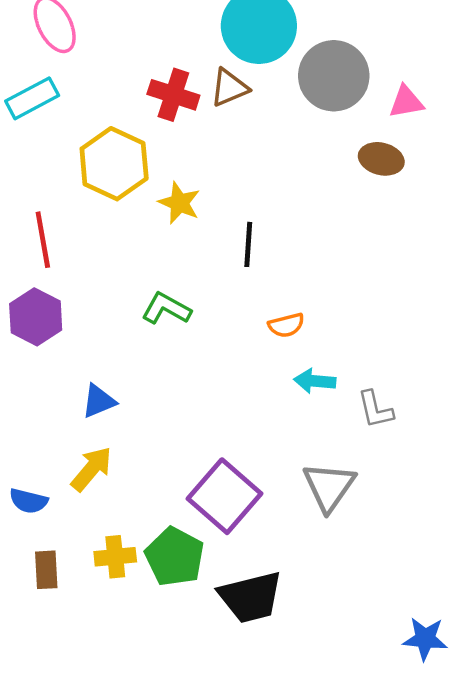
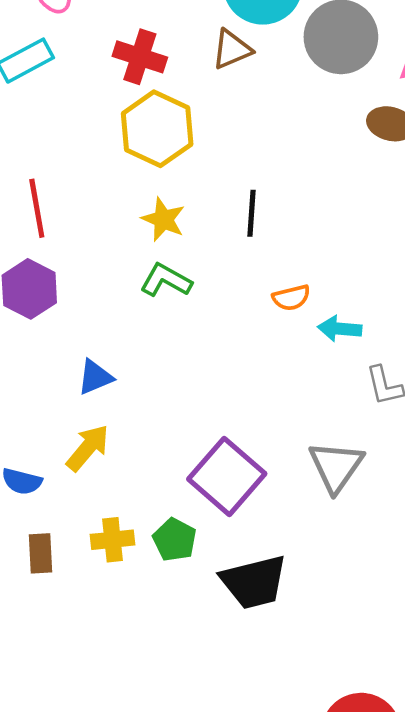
red cross: (173, 95) -> (140, 57), moved
yellow hexagon: (114, 164) -> (157, 129), moved
yellow star: (179, 203) -> (163, 219), moved
cyan arrow: (315, 381) -> (340, 329), moved
green pentagon: (175, 557) -> (175, 540), size x0.7

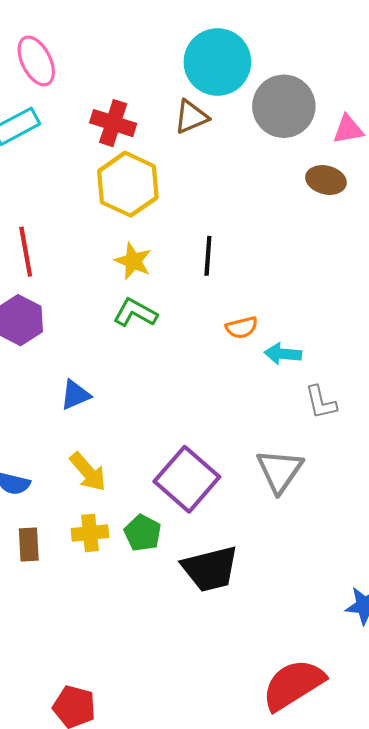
yellow arrow: (88, 448) -> (88, 472), moved, turned 99

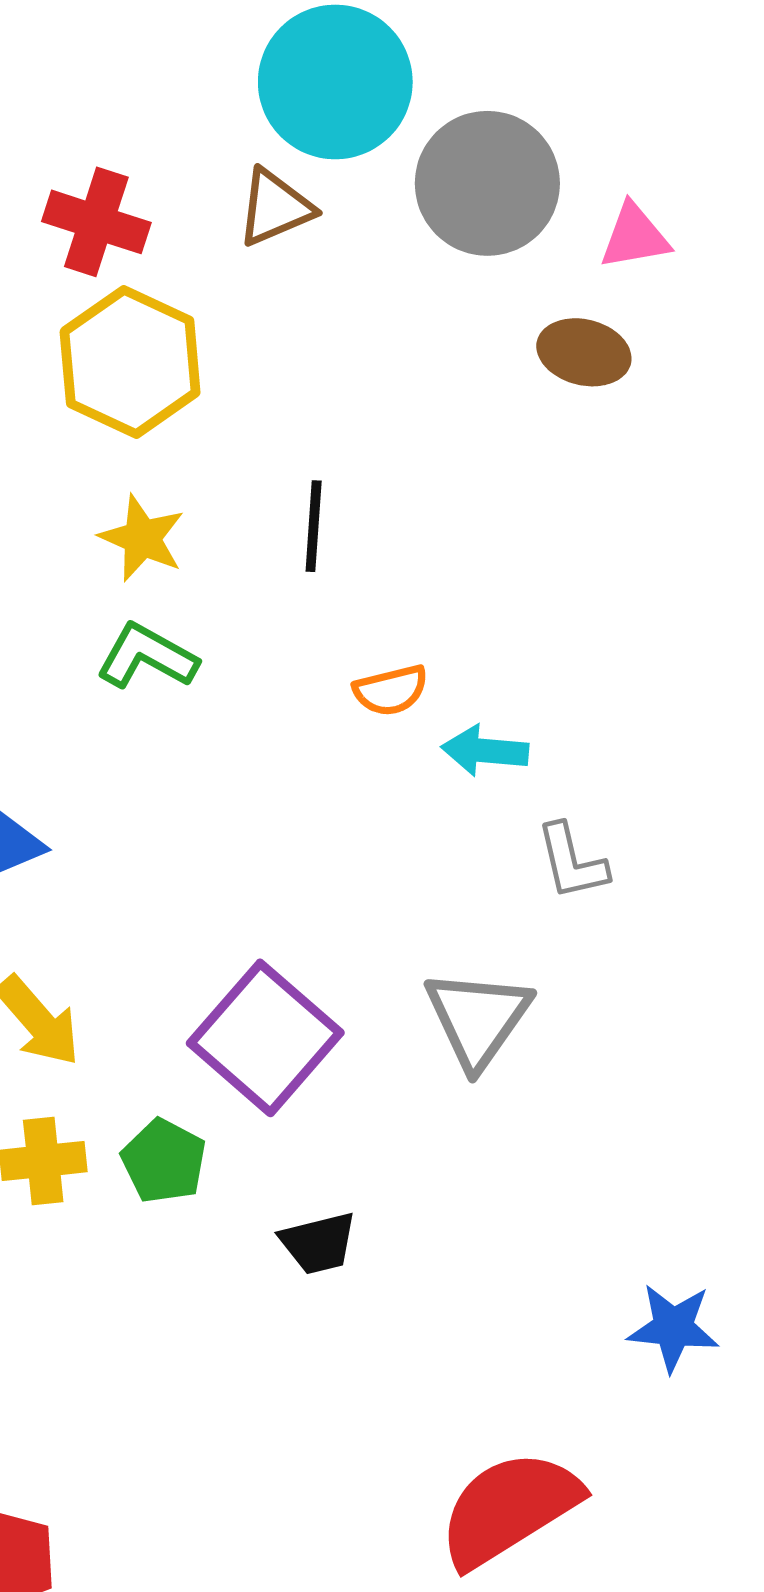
black trapezoid: (210, 569) -> (318, 1243), size x0.6

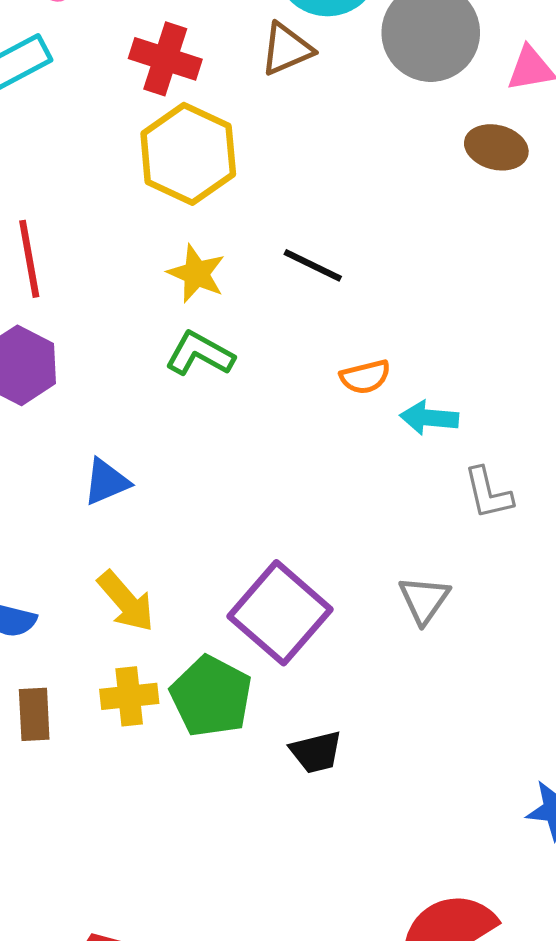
black line: (314, 526) -> (313, 265), turned -68
gray triangle: (478, 1019) -> (424, 600), size x0.7
green pentagon: (164, 1161) -> (211, 696), size x1.4

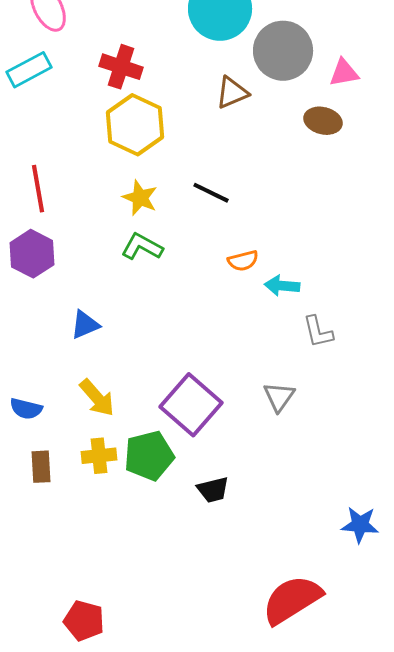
brown triangle: (287, 49) -> (232, 93), moved
green pentagon: (211, 696) -> (149, 456), turned 30

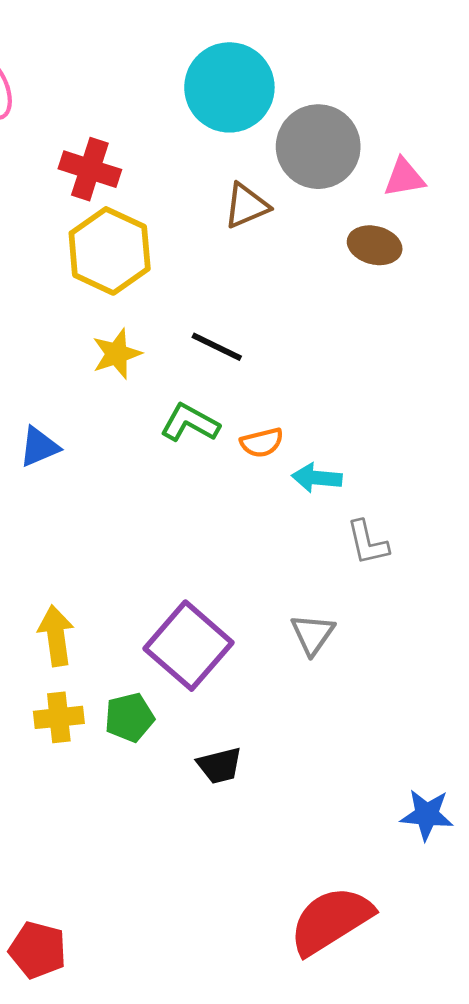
yellow star: (140, 198) -> (117, 354), turned 30
green L-shape: (142, 247) -> (190, 423), moved
blue triangle: (85, 325) -> (39, 447), moved
yellow arrow: (97, 398) -> (56, 636), turned -147
green pentagon: (149, 456) -> (129, 717), size x0.7

